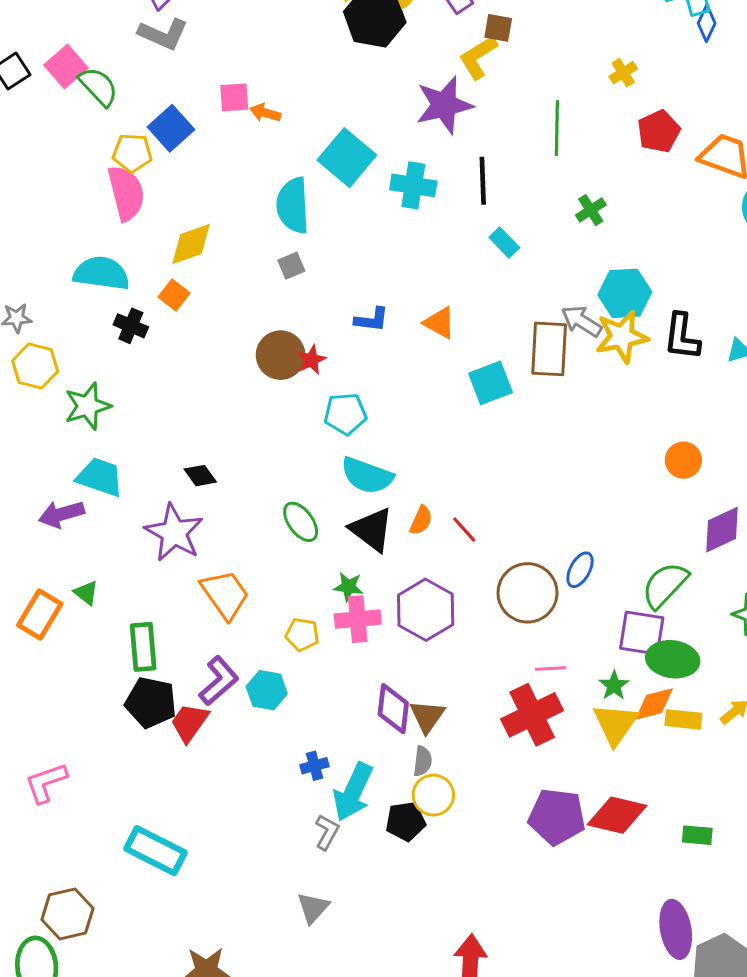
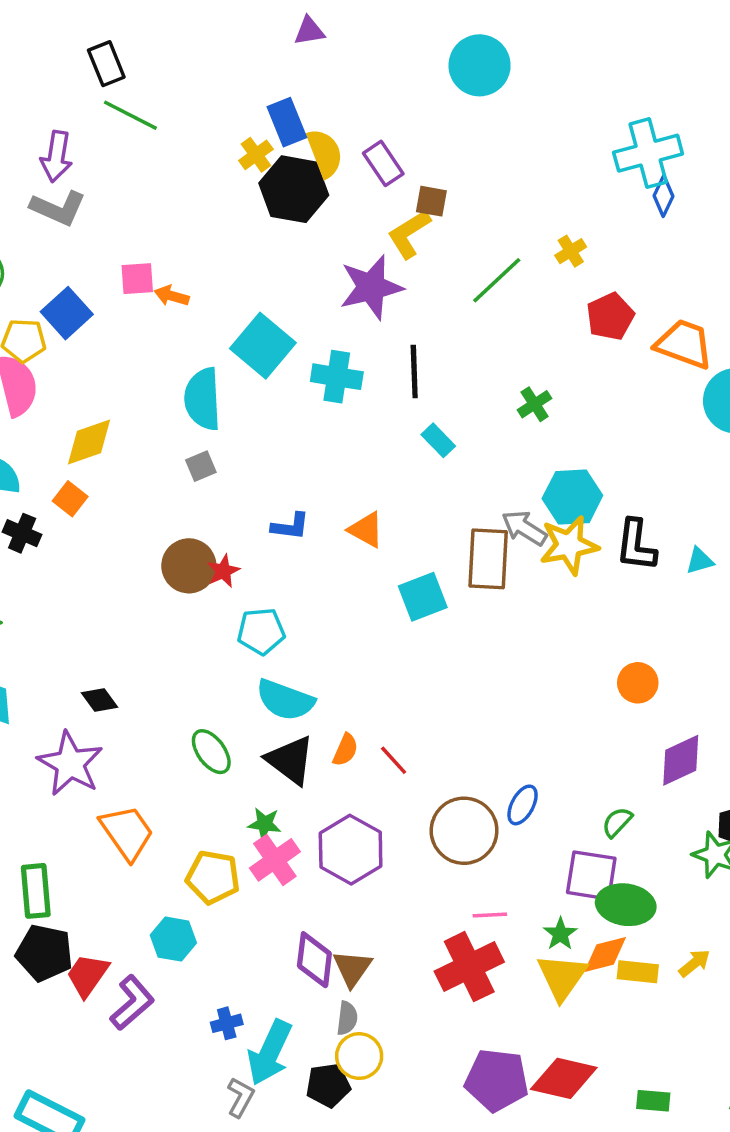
green line: (557, 128) -> (497, 280), moved, turned 46
green semicircle: (665, 585) -> (617, 822), size x0.6
pink cross: (358, 619) -> (275, 860), turned -30
yellow pentagon: (302, 635) -> (213, 877), size x1.4
purple L-shape: (219, 681) -> (132, 1003), moved

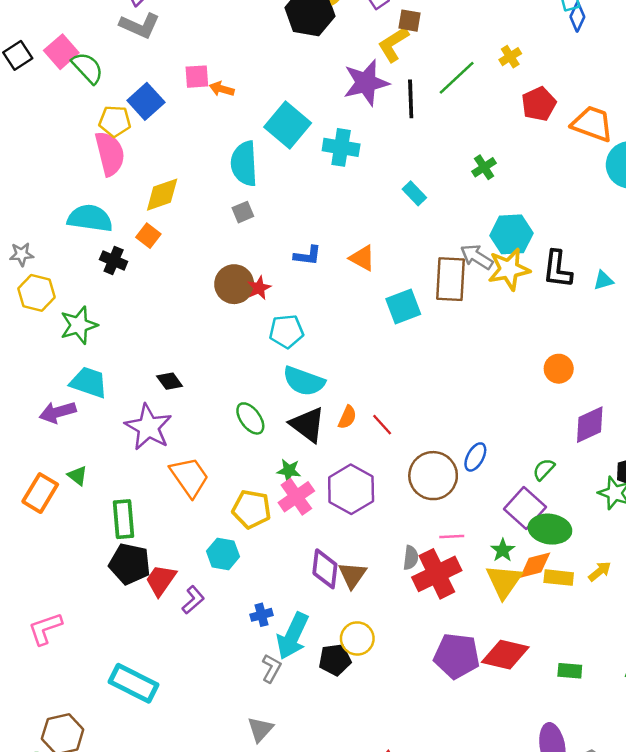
black line: (414, 371) -> (411, 99), moved
purple square: (591, 875) -> (525, 508), turned 33
purple L-shape: (132, 1003) -> (193, 600), size x0.7
gray semicircle: (347, 1018) -> (411, 558), moved

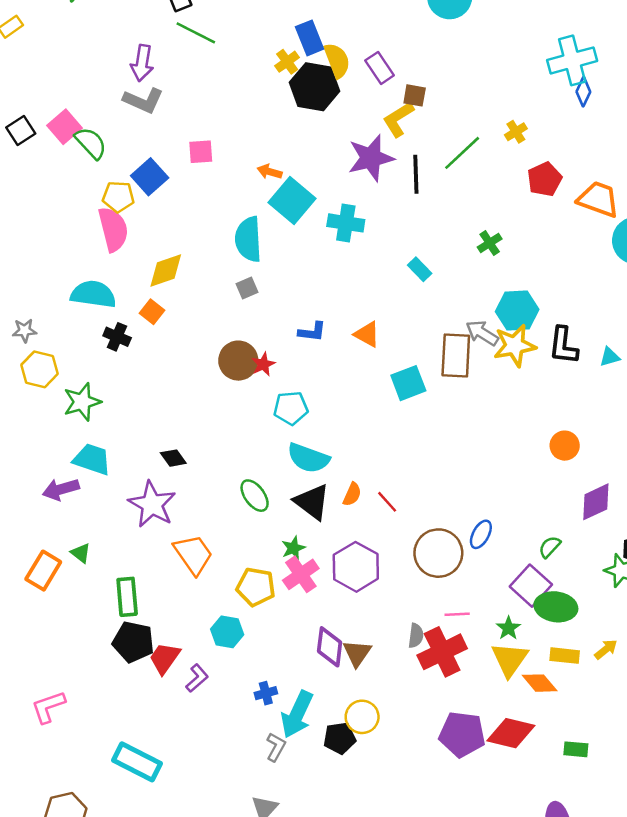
orange arrow: (222, 89) -> (270, 172), moved
green star: (289, 471) -> (293, 548), turned -30
orange diamond: (535, 565) -> (540, 683), moved, turned 64

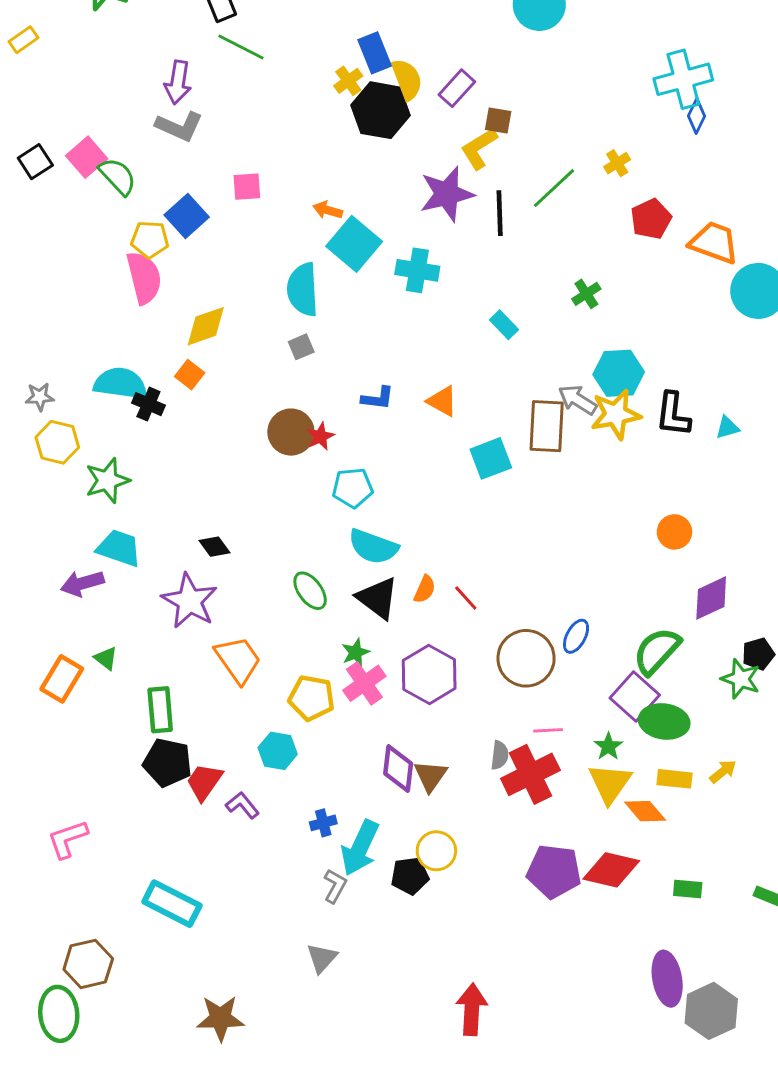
purple rectangle: (380, 68) -> (457, 88), turned 76
cyan semicircle: (93, 294) -> (120, 384), moved
green semicircle: (550, 547) -> (657, 651), size x1.8
purple L-shape: (197, 678) -> (242, 805), turned -88

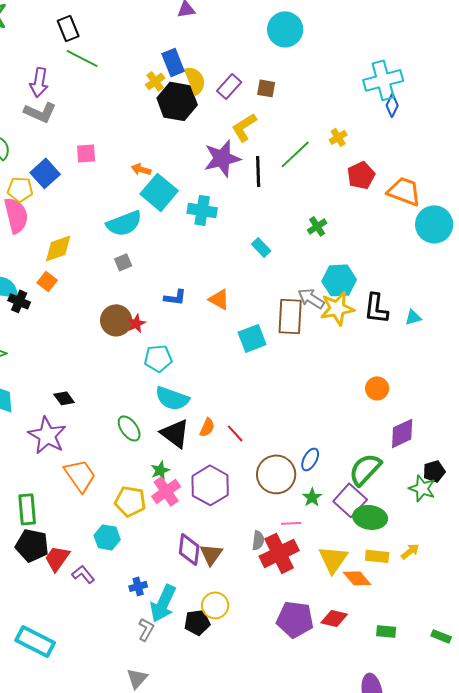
brown square: (498, 120) -> (266, 88), moved
cyan semicircle: (303, 289) -> (124, 223), turned -108
green star: (608, 746) -> (312, 497), moved
red diamond: (611, 870) -> (334, 618), size x0.7

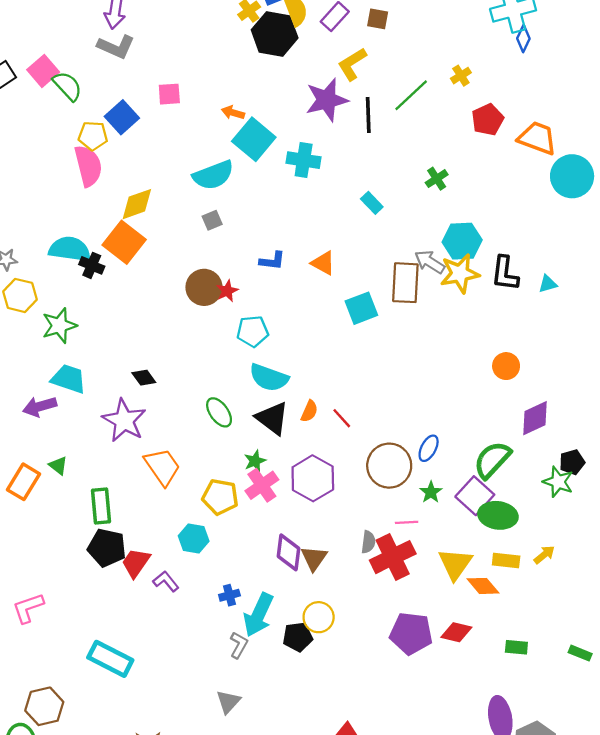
orange square: (47, 281) -> (124, 242), size x1.8

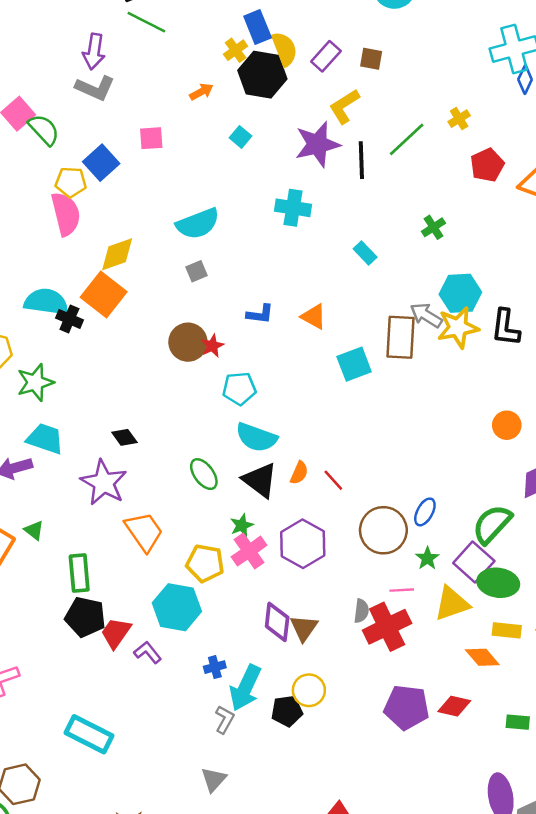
orange arrow: (233, 113) -> (201, 92), moved, turned 135
cyan square: (254, 139) -> (240, 137), moved, size x0.5
cyan hexagon: (194, 539) -> (177, 607), size x1.5
yellow triangle: (455, 564) -> (452, 604), moved, turned 36

